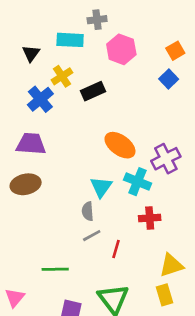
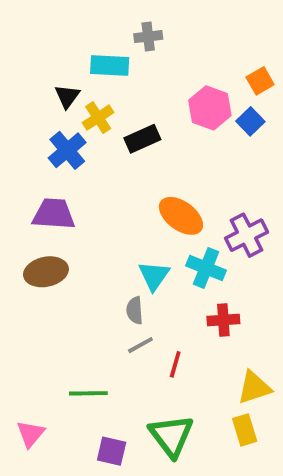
pink hexagon: (121, 49) -> (210, 108), moved
black triangle: (31, 53) -> (67, 96), moved

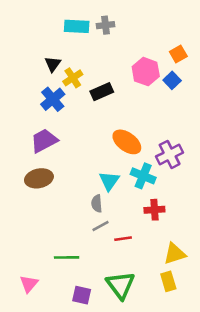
cyan rectangle: (110, 65) -> (77, 26), moved
purple trapezoid: (54, 214) -> (44, 141), turned -32
red line: (175, 364) -> (123, 239), turned 66

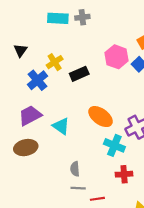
black triangle: (53, 64) -> (20, 50), moved
cyan triangle: (109, 181) -> (61, 126), moved, turned -30
gray line: (100, 226) -> (78, 188), turned 32

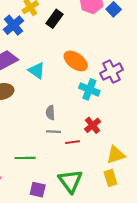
black rectangle: (79, 74) -> (55, 19), turned -30
red cross: (124, 174) -> (93, 125), moved, turned -35

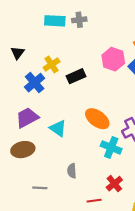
black rectangle: (55, 19) -> (76, 76), turned 30
gray line: (54, 132) -> (40, 188), moved

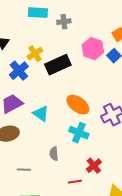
gray cross: (79, 20) -> (64, 22), moved
black rectangle: (76, 76) -> (58, 65), size x1.4
cyan cross: (111, 147) -> (79, 133), moved

